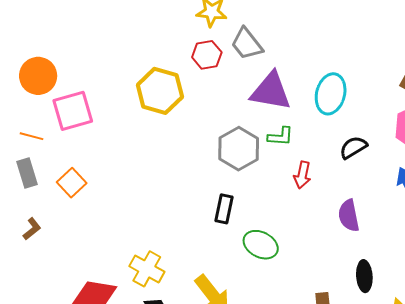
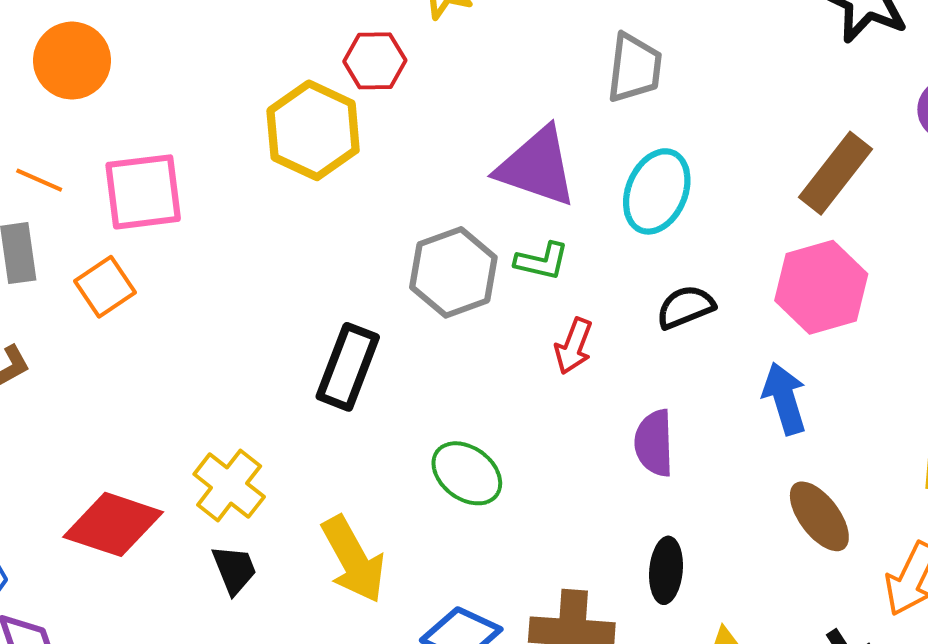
gray trapezoid: (247, 44) -> (634, 68), moved, turned -144
red hexagon: (207, 55) -> (375, 61), moved
pink square: (73, 111) -> (143, 192), moved
black rectangle: (224, 209) -> (348, 367), moved, size x1.4

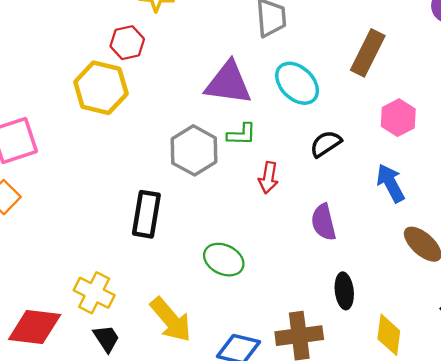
brown rectangle: (835, 173) -> (368, 53), moved
cyan ellipse: (657, 191) -> (297, 83), turned -57
pink hexagon: (821, 287) -> (398, 118), size x0.7

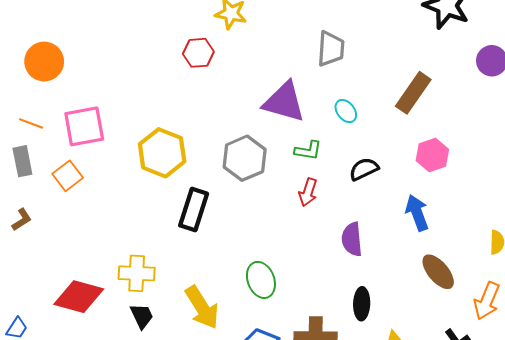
cyan ellipse: (297, 83) -> (346, 111), size x0.6
yellow hexagon: (101, 88) -> (162, 153), moved
green L-shape: (241, 134) -> (308, 151), moved
green ellipse: (224, 260) -> (261, 280), moved, turned 36
yellow cross: (94, 293) -> (137, 273), turned -32

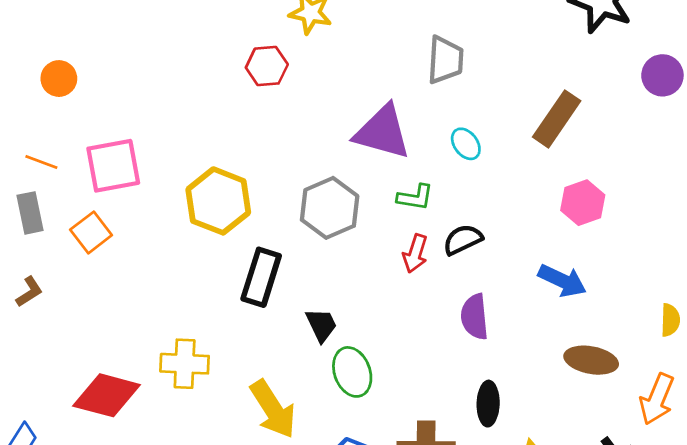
orange circle: (44, 62) -> (59, 79), size x0.7
black semicircle: (364, 169) -> (463, 240), moved
blue arrow: (417, 213) -> (562, 281), turned 136
brown ellipse: (438, 272) -> (591, 360), turned -39
black trapezoid: (142, 316) -> (321, 325), moved

